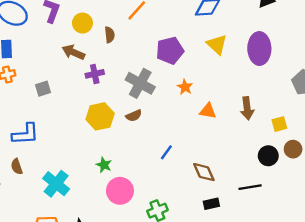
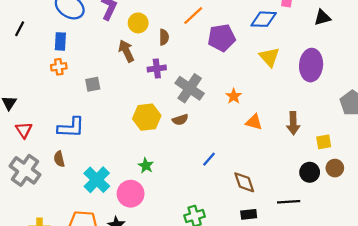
purple pentagon: (170, 50) -> (222, 38), moved
brown arrow: (73, 52) -> (126, 51), turned 35
purple cross: (95, 74) -> (157, 68), moved
pink circle: (120, 191) -> (131, 194), moved

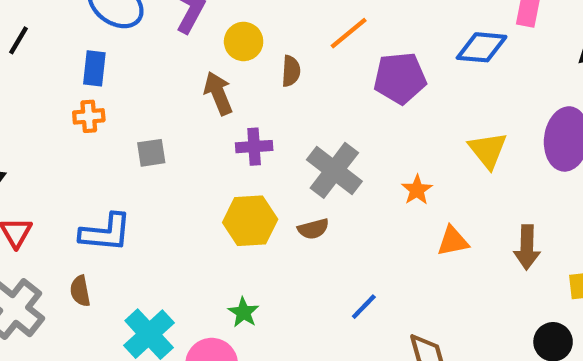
yellow triangle: (269, 57) -> (488, 150), moved
purple cross: (157, 68) -> (254, 147), moved
orange triangle: (254, 122) -> (453, 241), turned -30

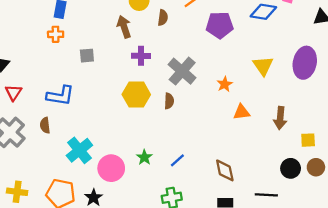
brown semicircle: (313, 229) -> (169, 101), turned -77
blue line: (364, 307) -> (177, 160), moved
green star: (243, 312) -> (144, 157), moved

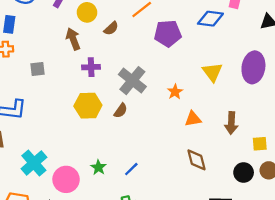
brown semicircle: (163, 18) -> (111, 28), turned 42
brown semicircle: (169, 101) -> (121, 111), turned 35
brown diamond: (225, 170) -> (197, 160), moved

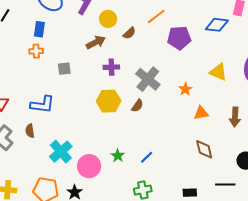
brown arrow: (73, 39) -> (96, 42), turned 84
yellow triangle: (212, 72) -> (218, 72), turned -30

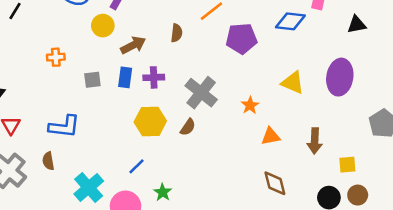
yellow circle: (108, 19) -> (103, 26), moved
blue rectangle: (39, 29) -> (125, 77), moved
brown semicircle: (129, 33) -> (177, 33), turned -40
blue line: (147, 157) -> (137, 166), moved

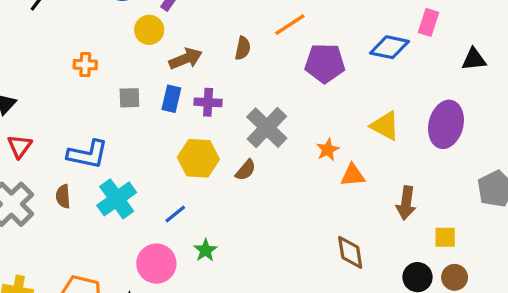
orange triangle: (271, 136) -> (353, 175), moved
cyan cross: (89, 188) -> (117, 199), moved

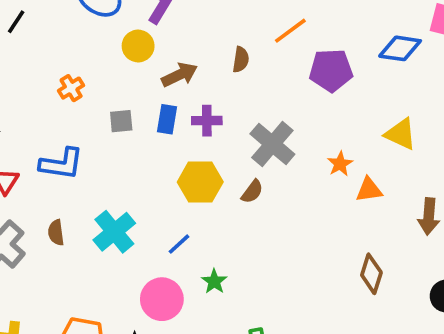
orange cross: (85, 65) -> (71, 88), turned -30
blue L-shape: (88, 154) -> (61, 164), moved
brown diamond: (350, 252) -> (371, 274), turned 30

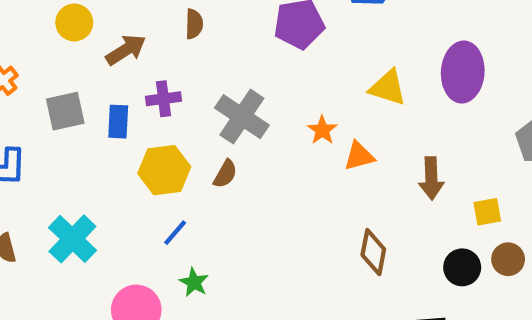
blue rectangle: (167, 119) -> (118, 122), moved
gray square: (121, 121) -> (65, 111), size x1.4
blue line: (179, 244) -> (175, 233), moved

